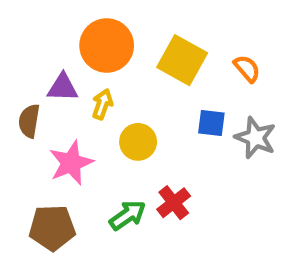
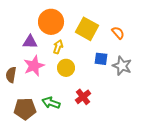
yellow arrow: (102, 104) -> (58, 47), moved
brown semicircle: (29, 121) -> (11, 75), moved
pink star: (71, 163) -> (34, 66), moved
green arrow: (128, 215) -> (51, 103), moved, turned -126

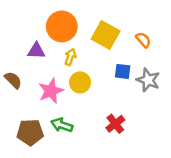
pink star: (34, 66) -> (51, 91), moved
brown semicircle: (11, 75) -> (13, 80), moved, turned 126
red cross: (83, 97) -> (115, 124), moved

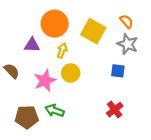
orange semicircle: (143, 40) -> (127, 21), moved
blue square: (123, 71) -> (118, 71), moved
gray star: (148, 80) -> (128, 44), moved
red cross: (115, 124) -> (115, 110), moved

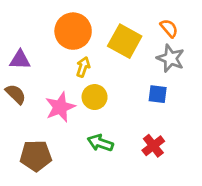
purple triangle: (32, 45) -> (20, 60), moved
green arrow: (55, 111) -> (100, 143), moved

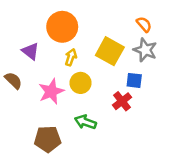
yellow square: (125, 41) -> (110, 51), moved
purple triangle: (20, 60) -> (30, 51), moved, turned 36
red cross: (153, 146) -> (122, 101), moved
brown pentagon: (36, 156) -> (48, 139), moved

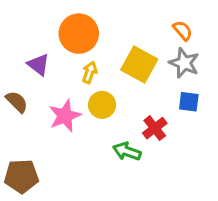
blue square: (134, 80) -> (189, 102), moved
green arrow: (85, 122) -> (127, 151), moved
brown pentagon: (48, 139) -> (21, 176), moved

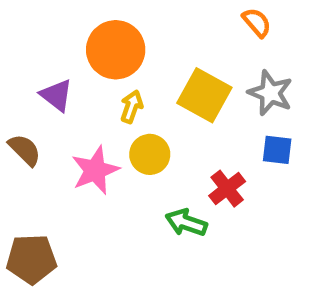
orange semicircle: (183, 30) -> (257, 22), moved

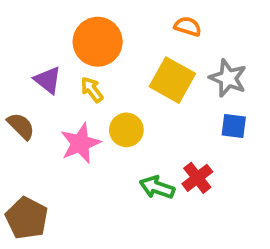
orange semicircle: (257, 22) -> (188, 26), moved, turned -32
yellow arrow: (132, 107) -> (92, 90), moved, turned -56
red cross: (227, 189) -> (197, 178), moved
brown pentagon: (31, 259) -> (27, 218), turned 30

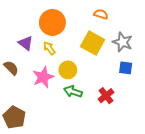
green arrow: (157, 187) -> (73, 92), moved

